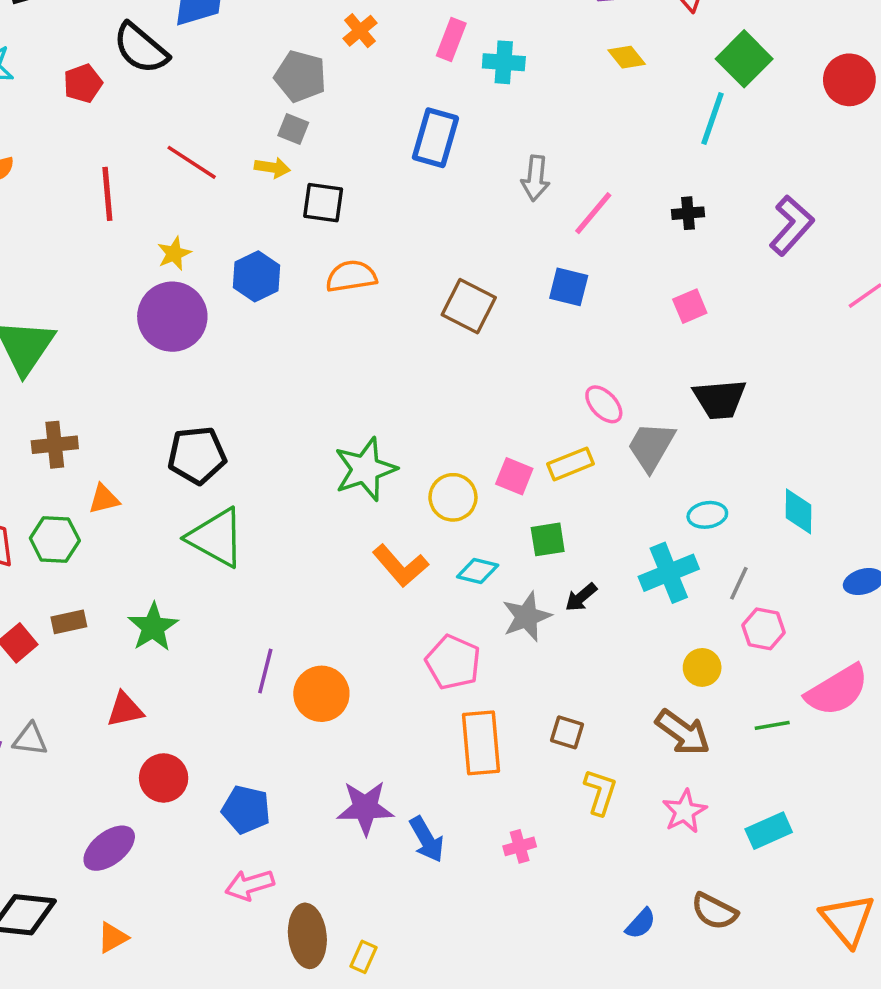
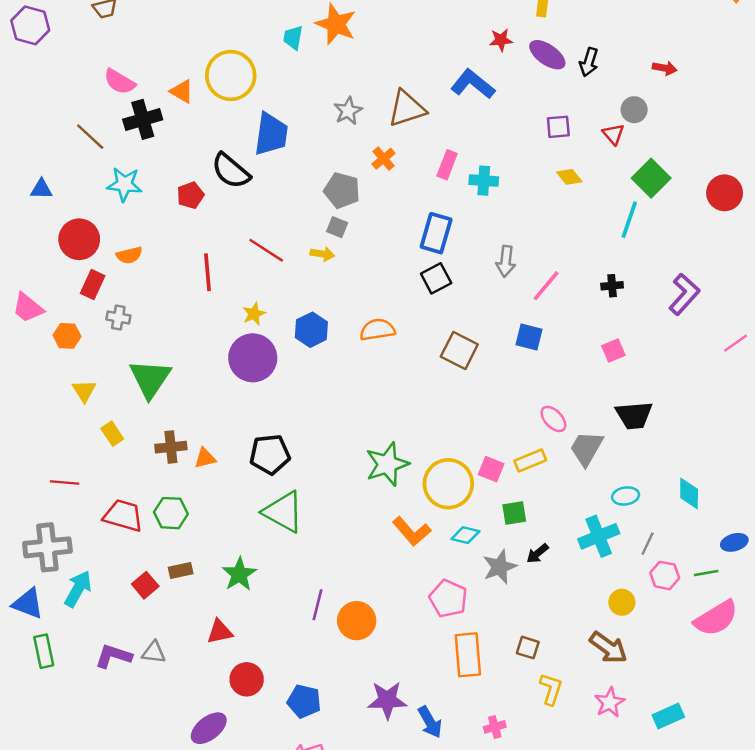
black square: (323, 203) -> (436, 278), moved, turned -36
yellow circle: (453, 497) -> (448, 484), size x1.5
orange triangle: (104, 499) -> (205, 458), moved
green line: (772, 725) -> (706, 573), moved

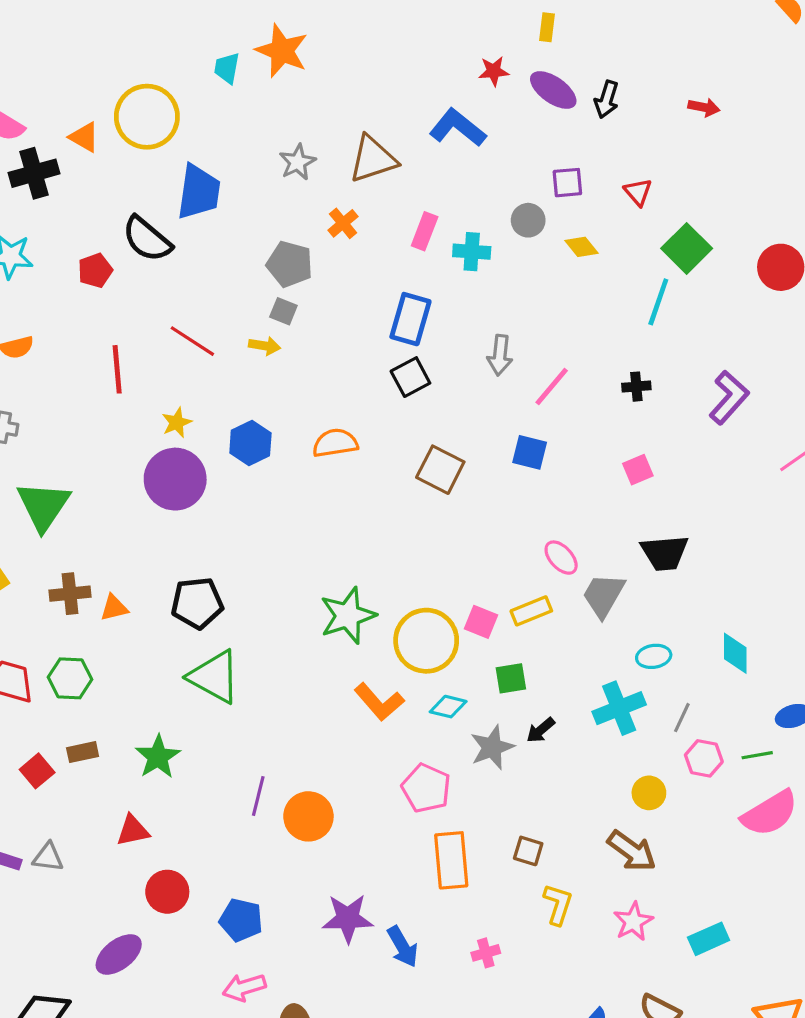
gray circle: (634, 110) -> (528, 220), moved

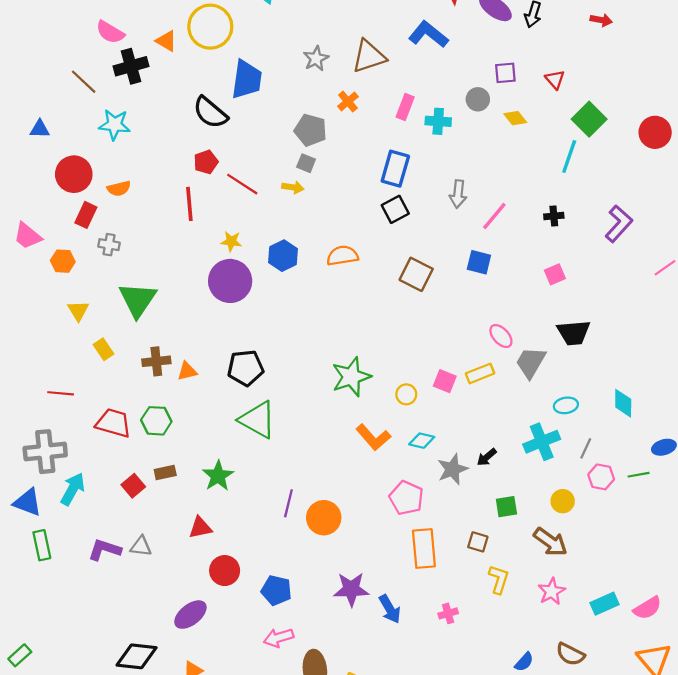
red pentagon: (95, 270) -> (206, 162), moved
yellow star: (177, 423) -> (231, 241), turned 30
yellow circle: (426, 641) -> (406, 394), size x0.5
green square: (511, 678) -> (506, 507), moved
pink semicircle: (770, 813) -> (647, 608), moved, size x0.7

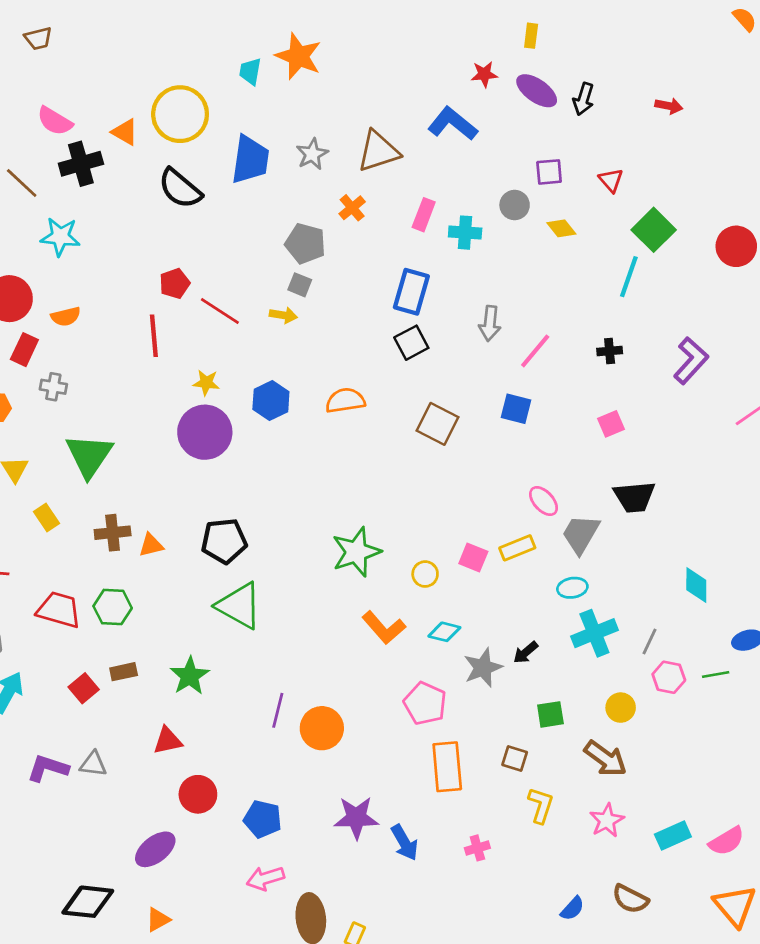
blue trapezoid: (247, 79) -> (250, 160), moved
black semicircle: (210, 113) -> (180, 188), moved
cyan ellipse: (566, 405) -> (572, 588), moved

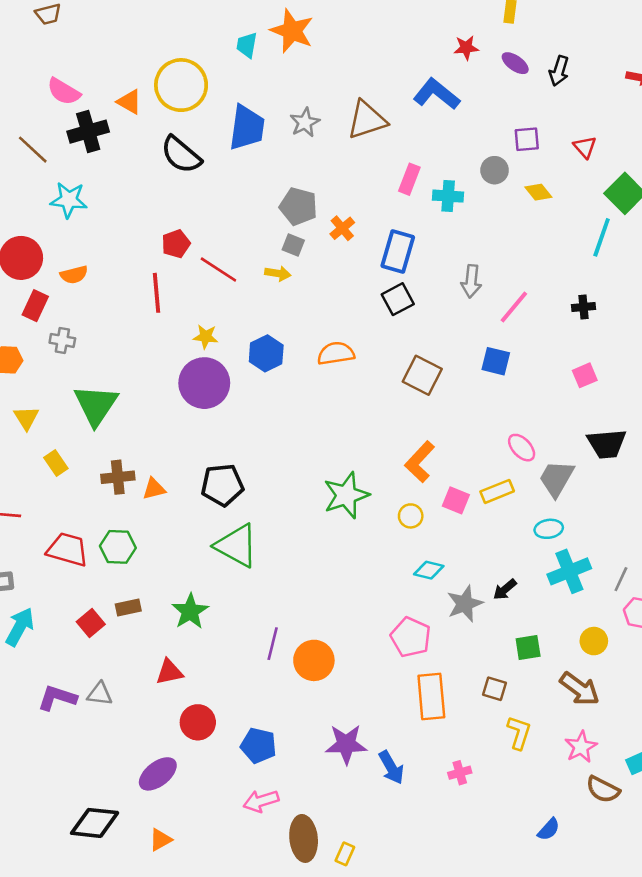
purple ellipse: (537, 91) -> (515, 63), size x0.7
orange cross: (352, 208) -> (342, 228), moved
orange L-shape: (384, 628) -> (420, 462), moved, turned 84
brown semicircle: (630, 899) -> (603, 789), moved

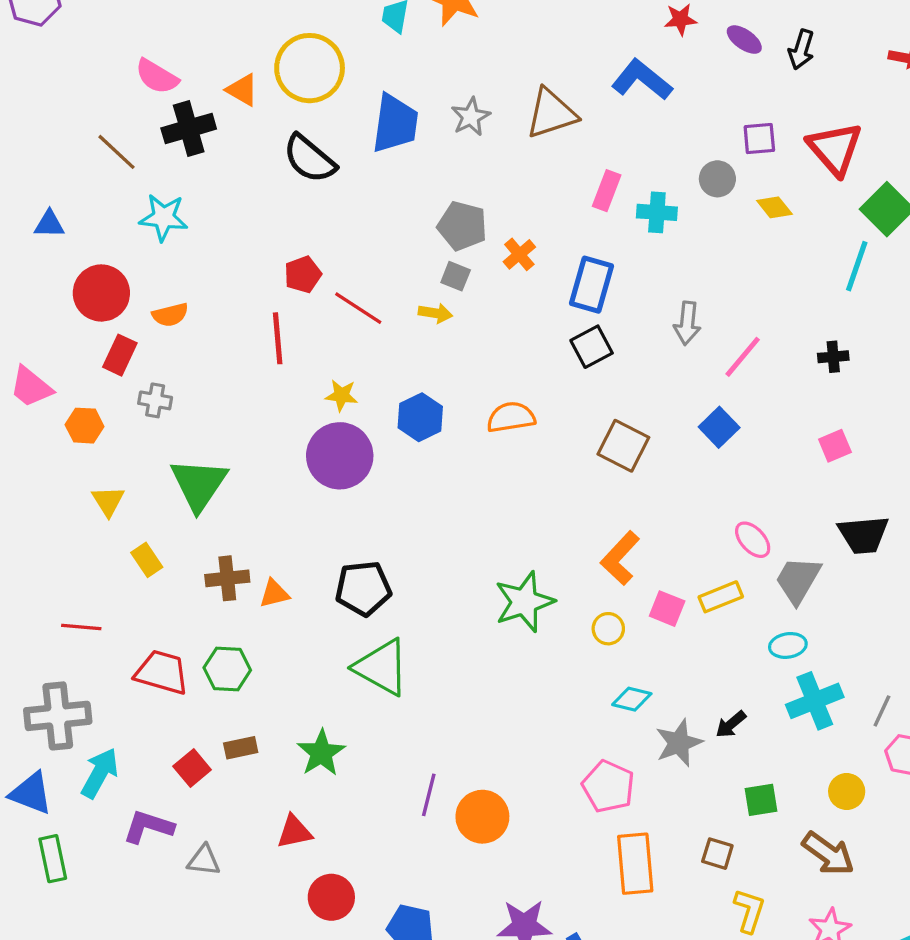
red triangle: (585, 147) -> (835, 149), size x1.8
blue square: (496, 361) -> (719, 427), turned 32
purple L-shape: (57, 698) -> (148, 827), moved

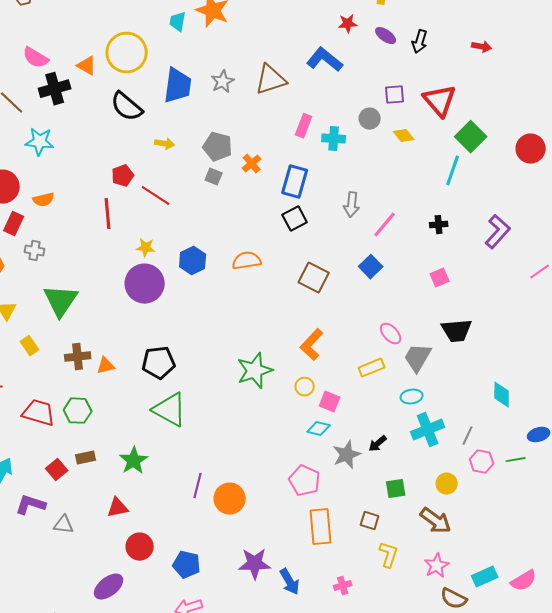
yellow arrow: (435, 313) -> (165, 144), moved
pink square: (667, 609) -> (330, 402), moved

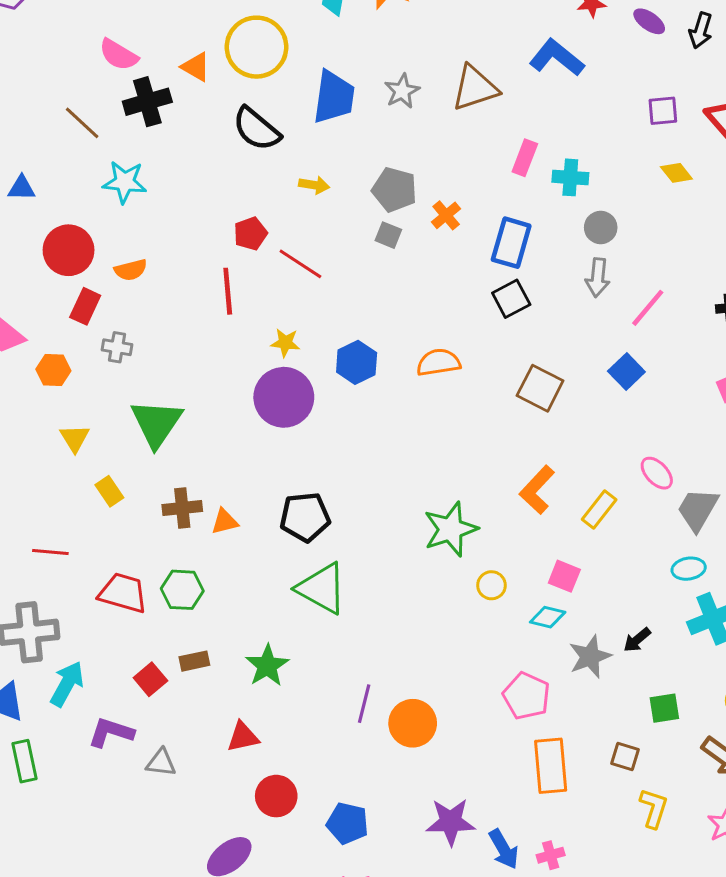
gray circle: (370, 119) -> (601, 227), moved
yellow rectangle: (372, 368) -> (599, 509), moved, turned -30
yellow circle: (305, 387) -> (492, 585), moved
pink cross: (343, 586) -> (551, 855), moved

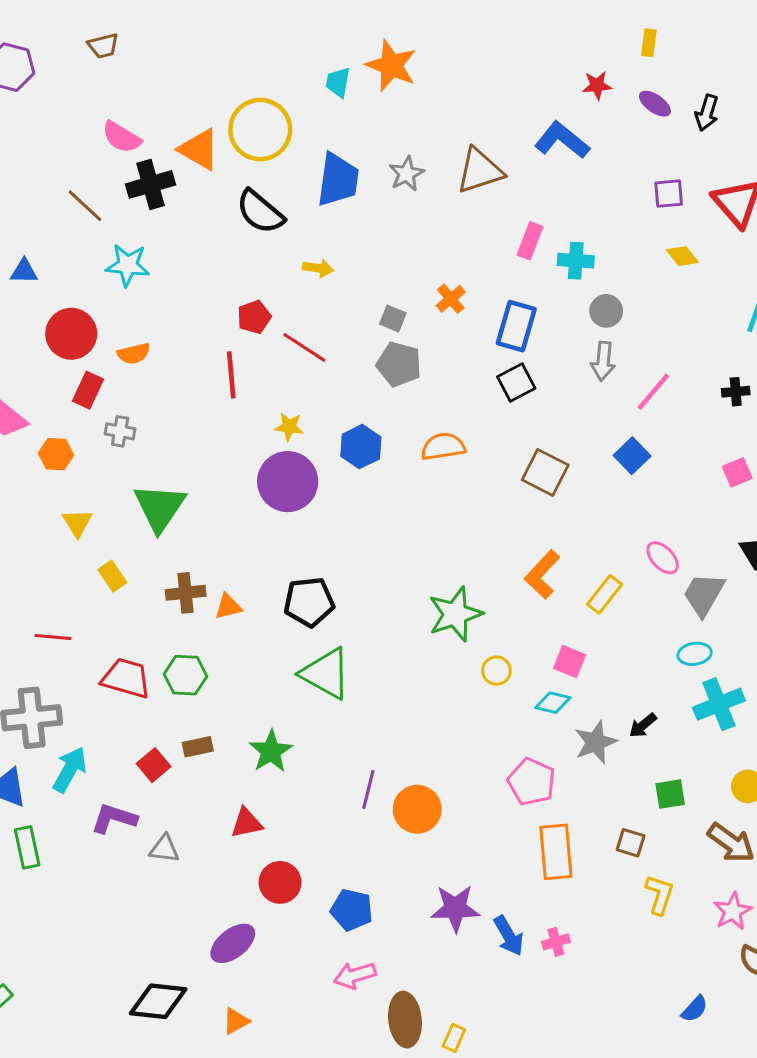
orange triangle: (196, 67) -> (199, 149), size x1.4
gray pentagon: (394, 190) -> (399, 364), moved

